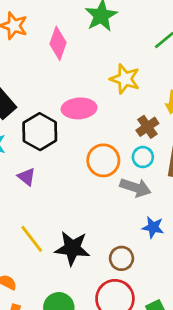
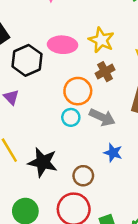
yellow star: (125, 79) -> (101, 40), moved
brown cross: (147, 127) -> (105, 72), moved
cyan circle: (143, 157) -> (71, 117), moved

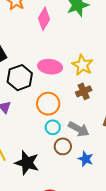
orange circle: (78, 91) -> (48, 104), moved
brown circle: (83, 176) -> (63, 146), moved

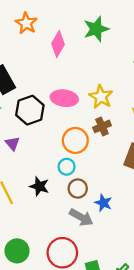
orange circle: (48, 104) -> (75, 140), moved
gray arrow: (79, 129) -> (81, 217), moved
black star: (27, 163) -> (39, 186), moved, size x0.7

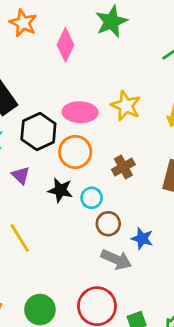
brown cross: (102, 126) -> (123, 167), moved
orange circle: (75, 140) -> (75, 152), moved
black star: (39, 186) -> (60, 190), moved

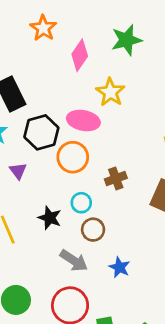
yellow star: (126, 106) -> (110, 92), moved
black star: (60, 190) -> (50, 218), moved
blue star: (142, 239) -> (119, 267), moved
gray arrow: (116, 259) -> (74, 261), moved

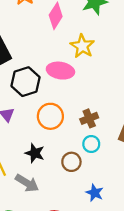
orange circle: (73, 157) -> (50, 116), moved
cyan circle: (81, 203) -> (91, 144), moved
gray arrow: (74, 261) -> (27, 183), moved

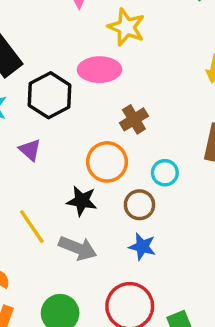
orange circle: (50, 116) -> (107, 162), moved
brown cross: (89, 118) -> (134, 119), moved
blue star: (95, 193) -> (142, 247), moved

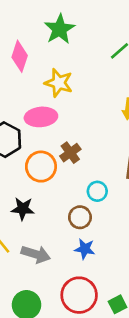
orange circle: (107, 162) -> (41, 167), moved
black star: (82, 201) -> (23, 209), moved

